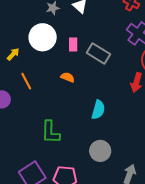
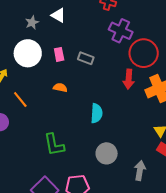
gray rectangle: (98, 54) -> (86, 58), size x0.7

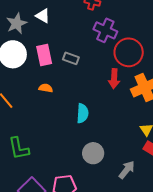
gray star: (32, 23) -> (17, 23), size x1.5
pink rectangle: (59, 54) -> (44, 55), size x1.5
green L-shape: (54, 145) -> (19, 148), moved
gray arrow: (140, 170) -> (127, 170), turned 30

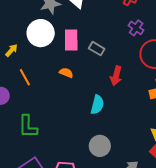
purple cross: (105, 30) -> (136, 28), size x0.7
red arrow: (114, 79) -> (116, 76), moved

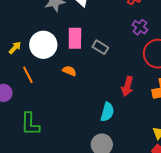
white circle: (41, 33) -> (43, 45), moved
red arrow: (116, 76) -> (127, 86), moved
cyan semicircle: (97, 105) -> (107, 112), moved

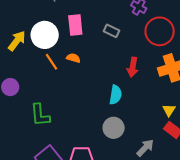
gray rectangle: (100, 47) -> (111, 31), moved
yellow arrow: (15, 48) -> (17, 41), size x1.5
orange line: (28, 75) -> (51, 62), moved

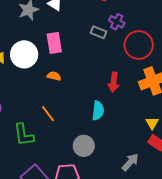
gray rectangle: (111, 31) -> (99, 32), moved
orange line: (51, 62) -> (48, 114), moved
gray circle: (114, 128) -> (84, 146), moved

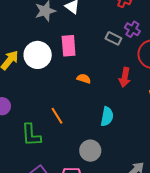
orange semicircle: (54, 76) -> (84, 79), moved
red arrow: (114, 82) -> (125, 77), moved

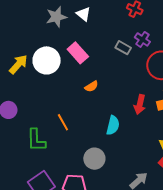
pink rectangle: (69, 46) -> (78, 53), turned -40
red arrow: (125, 77) -> (140, 104), moved
orange semicircle: (84, 79) -> (91, 86), turned 128

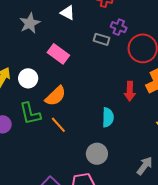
white triangle: (83, 14) -> (68, 13), moved
white circle: (47, 60) -> (28, 78), moved, size x0.7
orange semicircle: (91, 86) -> (56, 96), moved, size x1.6
green L-shape: (36, 140) -> (30, 114), moved

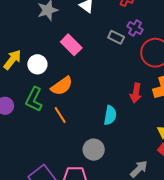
green L-shape: (30, 114) -> (34, 99), turned 30

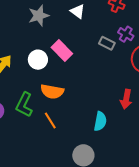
white circle: (37, 64) -> (38, 60), moved
orange semicircle: (62, 86) -> (52, 92), turned 45

